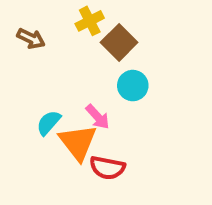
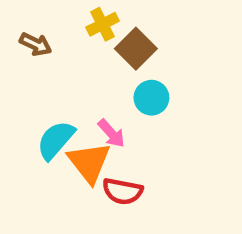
cyan semicircle: (49, 123) -> (56, 140), size x1.4

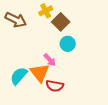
brown arrow: (36, 44) -> (16, 20), size x1.5
cyan semicircle: (56, 140) -> (19, 76), moved

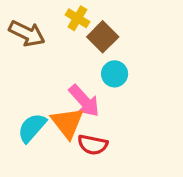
yellow cross: (46, 11) -> (77, 18), turned -32
pink arrow: (50, 60) -> (84, 101), size x1.5

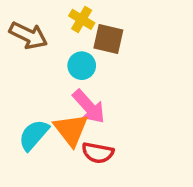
brown square: (103, 37) -> (108, 39), turned -32
cyan circle: (115, 74) -> (82, 66), moved

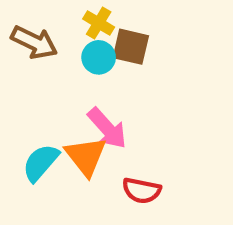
cyan circle: (82, 66) -> (99, 57), moved
red semicircle: (98, 153) -> (142, 191), moved

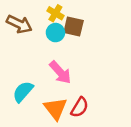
orange triangle: (86, 156) -> (55, 109), moved
red semicircle: (142, 191) -> (80, 107), turned -70

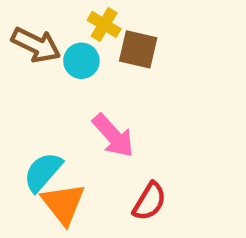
cyan circle: (55, 33) -> (81, 61), moved
orange triangle: (55, 109) -> (63, 204), moved

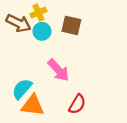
yellow cross: (104, 24) -> (38, 13), moved, turned 35
orange triangle: (63, 204) -> (33, 105), turned -45

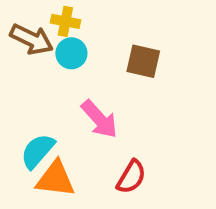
yellow cross: (38, 13) -> (65, 21), turned 35
brown square: (71, 25) -> (143, 61), moved

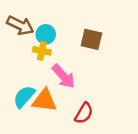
yellow cross: (65, 21) -> (42, 51), moved
orange triangle: (55, 179) -> (44, 100), moved

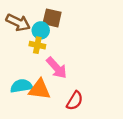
brown square: (91, 39) -> (52, 18), moved
cyan semicircle: (24, 97) -> (21, 86), turned 40

